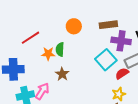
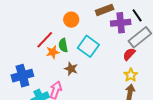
red line: (30, 38) -> (45, 40), moved
cyan square: (106, 60) -> (88, 46), moved

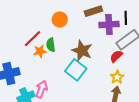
black line: (137, 15) -> (126, 18), turned 32
cyan square: (88, 46) -> (76, 70), moved
brown star: (71, 69) -> (82, 51), moved, size x1.5

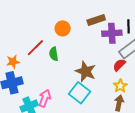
orange star: (40, 51) -> (13, 62), moved
brown star: (82, 51) -> (86, 71), moved
cyan square: (76, 70) -> (80, 93), moved

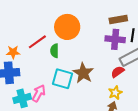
brown rectangle: (96, 20) -> (118, 20), moved
orange circle: (63, 28) -> (67, 27), size x1.6
cyan square: (80, 93) -> (62, 79), moved, turned -30

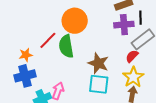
green semicircle: (55, 51) -> (66, 46), size x1.6
cyan square: (62, 79) -> (99, 84), moved
yellow star: (115, 93) -> (133, 77), size x1.5

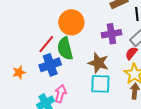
purple cross: (124, 25) -> (111, 34), moved
orange star: (26, 55) -> (19, 72), moved
blue cross: (25, 76) -> (50, 65), moved

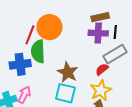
purple cross: (111, 34) -> (98, 33), moved
red line: (46, 44) -> (30, 35), moved, turned -30

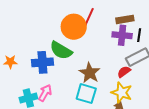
red line: (30, 35) -> (89, 17), moved
green semicircle: (38, 51) -> (61, 50), turned -60
yellow star: (101, 90) -> (122, 93), turned -30

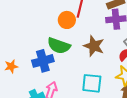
orange circle: (74, 27) -> (67, 20), size x0.7
brown star: (90, 73) -> (94, 46), moved

